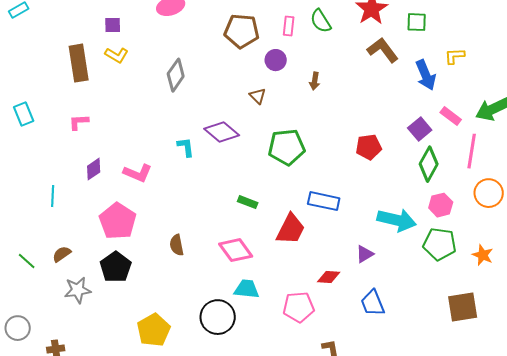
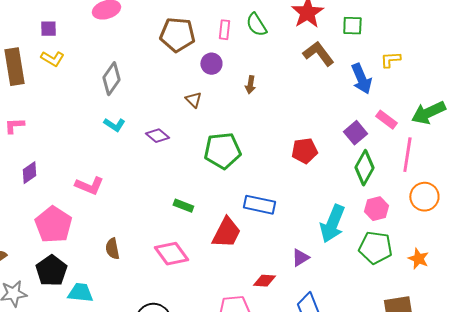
purple diamond: (222, 132) -> (157, 136), size x0.7
cyan L-shape: (186, 147) -> (114, 125), moved, turned 130
pink L-shape: (138, 173) -> (89, 186), moved
cyan arrow: (397, 220) -> (332, 224), turned 99
cyan trapezoid: (247, 289) -> (80, 293), moved

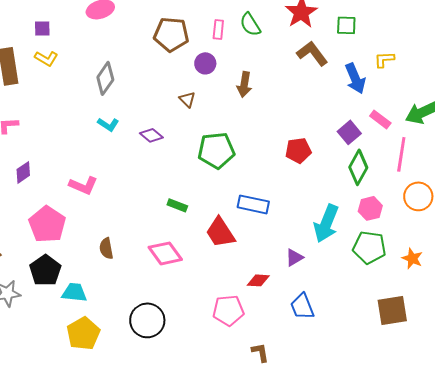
brown arrow: (250, 85) -> (244, 84), size x1.4
red trapezoid: (226, 233) -> (220, 232), turned 120

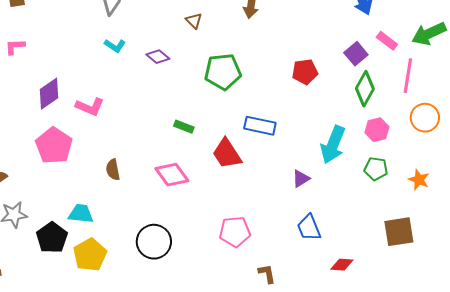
purple diamond: (23, 172) -> (49, 94), moved, size x1.4
green pentagon: (369, 247) -> (376, 169), size x0.7
black pentagon: (45, 270) -> (52, 238), moved
red diamond: (258, 280) -> (342, 265), moved

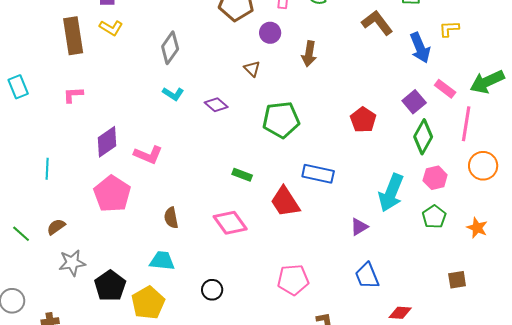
red pentagon: (305, 72) -> (363, 120), turned -30
green pentagon: (376, 169) -> (434, 217), turned 30
cyan trapezoid: (81, 214) -> (162, 261), moved
brown square: (399, 232) -> (457, 280), size x0.6
black circle: (154, 242) -> (212, 290), size x0.6

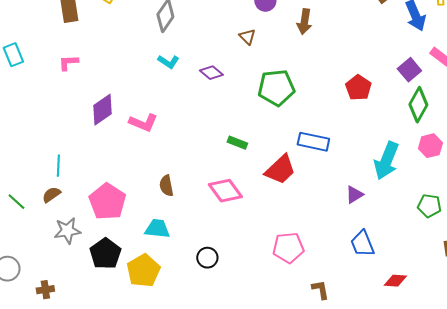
cyan line: (47, 169) -> (58, 166), moved
pink pentagon: (112, 194) -> (107, 202), moved
red trapezoid: (285, 202) -> (280, 170), turned -100
green pentagon: (434, 217) -> (429, 206), moved, turned -30

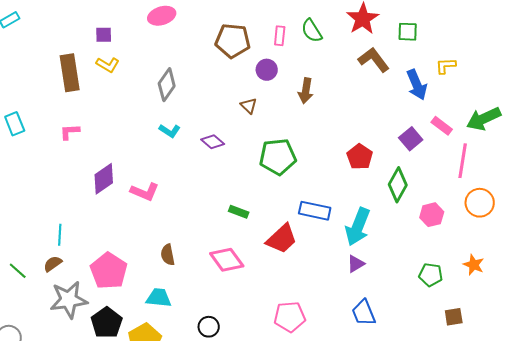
green diamond: (418, 105) -> (398, 185), moved
cyan arrow: (386, 161) -> (358, 227), moved
gray star: (67, 231) -> (69, 300), size x1.4

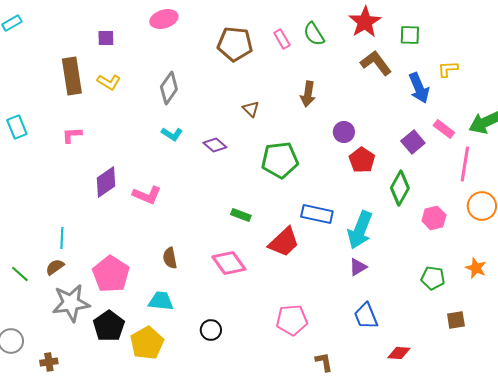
pink rectangle: (280, 36) -> (282, 39), turned -36
yellow L-shape: (108, 65) -> (109, 82), moved
purple circle: (267, 70) -> (344, 132), moved

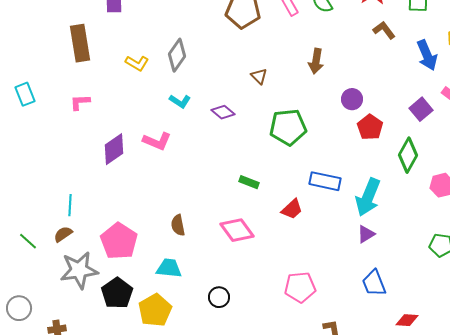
brown L-shape: (376, 63) -> (384, 30), size x0.7
yellow L-shape: (109, 82) -> (137, 63), moved
pink L-shape: (147, 195) -> (157, 141), moved
red trapezoid: (284, 242) -> (292, 209), size x0.7

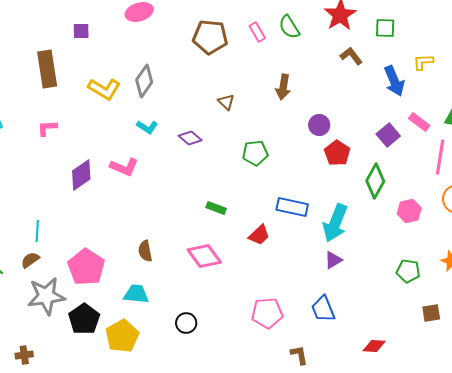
yellow L-shape: (137, 63) -> (104, 89), size x1.4
green pentagon: (288, 127) -> (255, 153), size x0.7
blue trapezoid: (374, 283) -> (323, 309), moved

